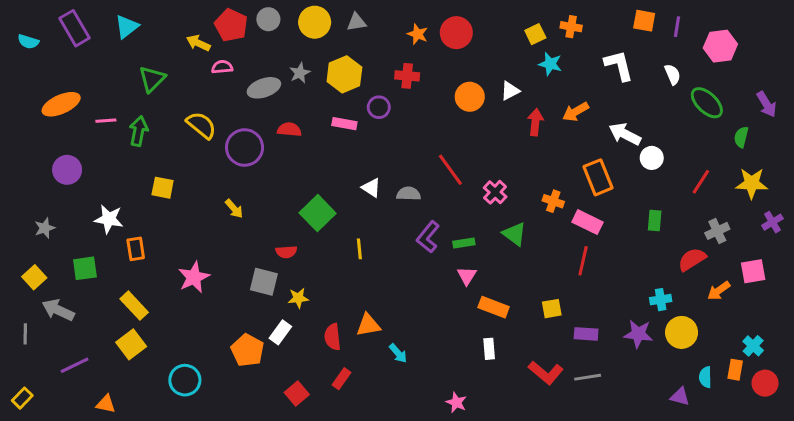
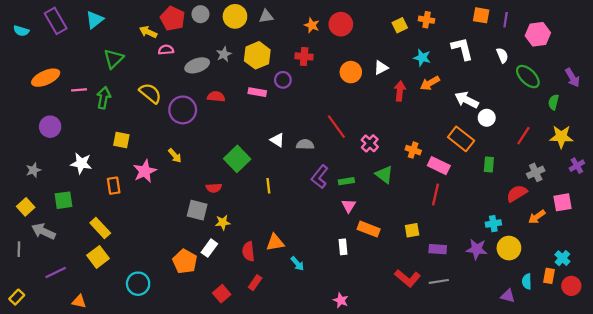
cyan star: (550, 64) -> (422, 58), moved
orange rectangle: (598, 177) -> (461, 139), moved, turned -30
orange rectangle: (136, 249) -> (114, 186), moved
pink star: (194, 277) -> (145, 171), moved
white rectangle: (489, 349) -> (343, 247), moved

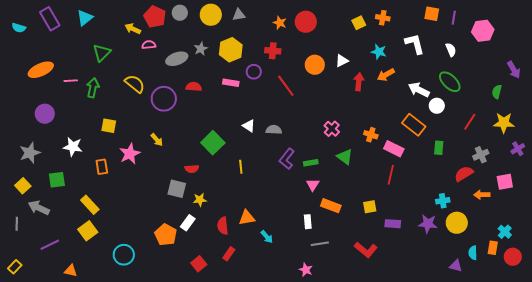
green ellipse: (528, 77) -> (450, 82), moved
red line: (336, 127) -> (286, 86), moved
gray star: (33, 170) -> (30, 153), size x1.5
orange arrow: (537, 217) -> (482, 195), turned 35
gray line: (439, 281) -> (320, 244), moved

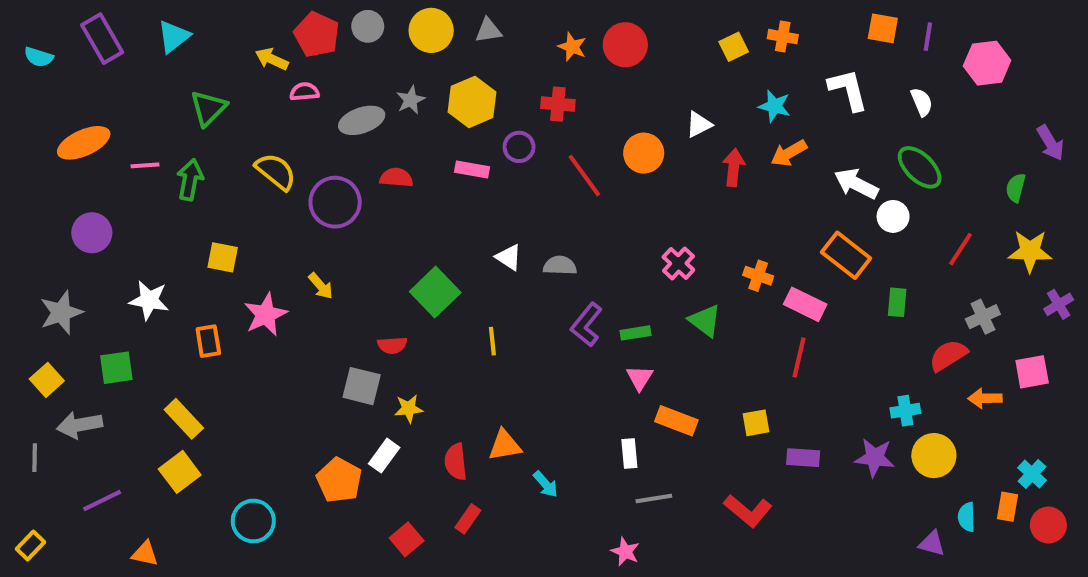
orange circle: (315, 65) -> (644, 153), moved
gray arrow: (39, 208) -> (80, 425), turned -35

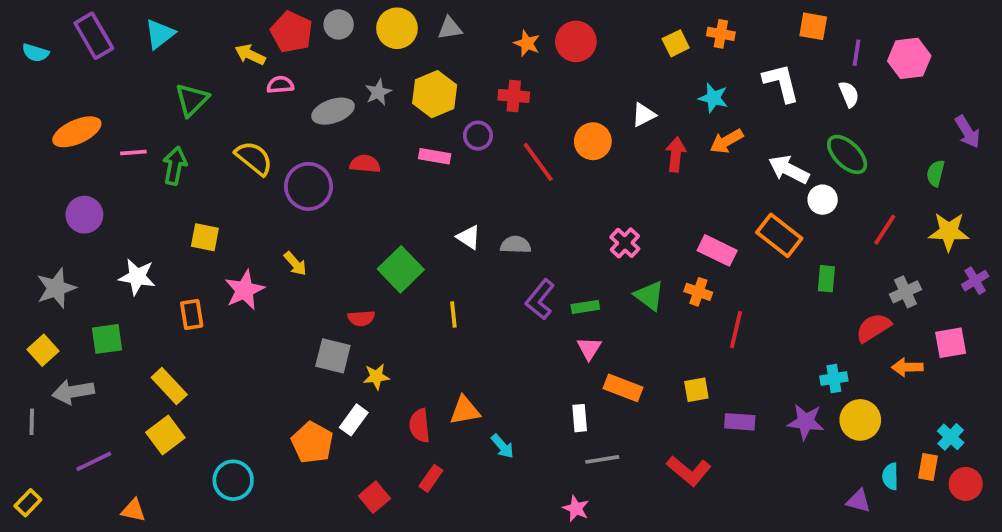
purple line: (928, 37) -> (856, 53), moved
orange cross: (758, 276) -> (698, 292), moved
pink rectangle: (805, 304) -> (717, 250), moved

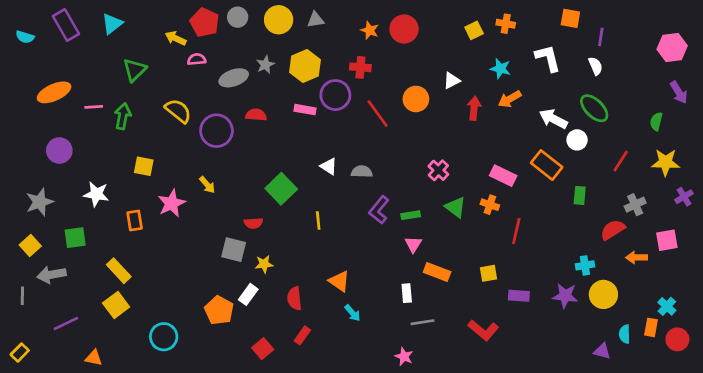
pink hexagon: (909, 58) -> (672, 47), moved
purple circle: (478, 136) -> (335, 95), size x1.5
orange triangle: (465, 411) -> (339, 281), moved, turned 45

